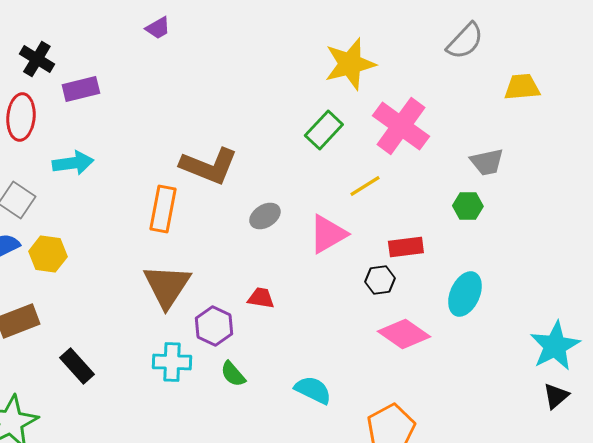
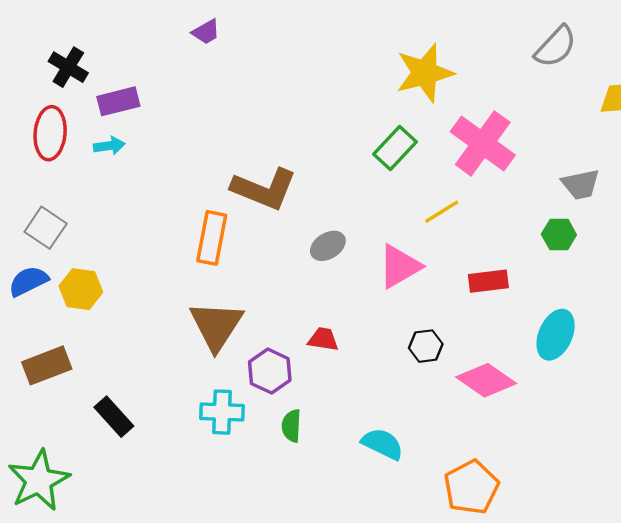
cyan arrow: (73, 163) -> (109, 146), moved, size x0.7
black hexagon: (380, 280) -> (426, 346), moved
green semicircle: (233, 374) -> (291, 426), turned 44

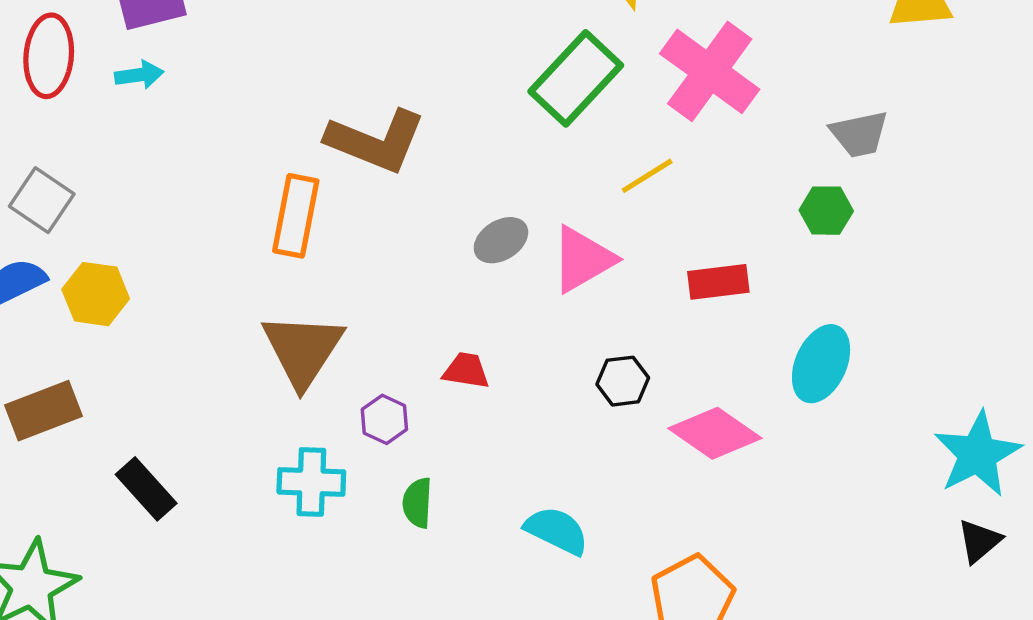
green rectangle: (395, 148) -> (576, 78), size x1.4
gray ellipse: (328, 246) -> (501, 240), moved
purple hexagon: (270, 371) -> (384, 419), size x0.7

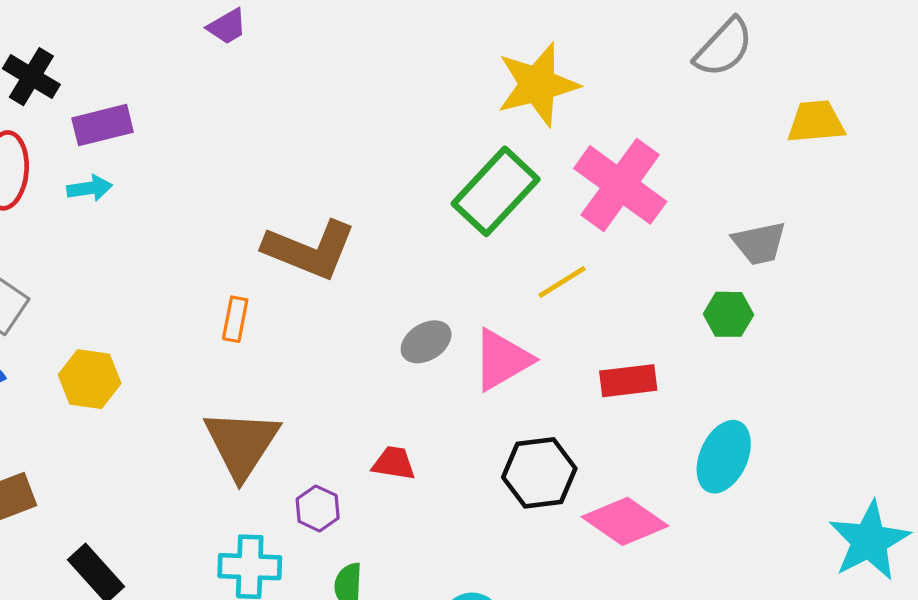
orange rectangle: (296, 216) -> (235, 319), size x0.6
yellow hexagon: (96, 294) -> (90, 379), moved
black hexagon: (623, 381) -> (539, 473), size x1.5

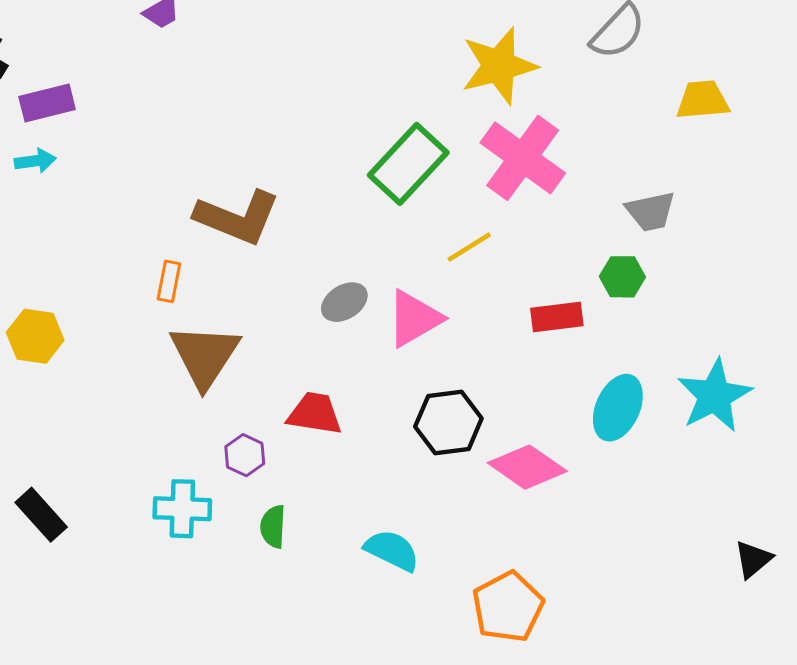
yellow star: (538, 85) -> (499, 66), moved
red rectangle: (628, 381) -> (557, 317), moved
brown triangle: (242, 444) -> (205, 356), moved
red trapezoid: (394, 463) -> (315, 414), size x1.4
cyan star: (869, 541) -> (714, 396), moved

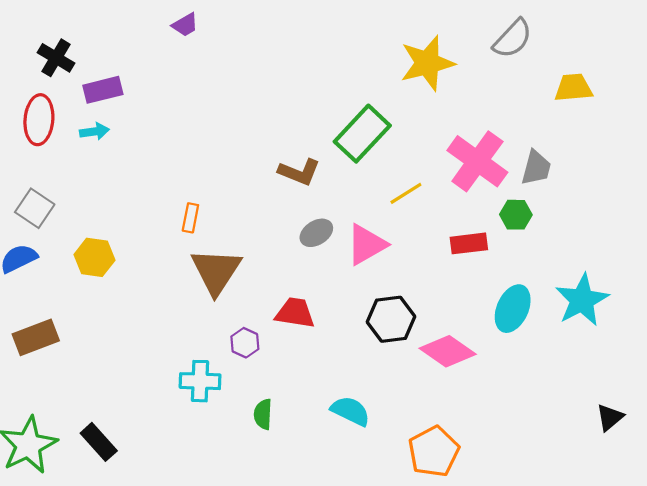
pink cross: (523, 158) -> (477, 161), moved
gray trapezoid: (651, 211) -> (536, 168), turned -63
brown L-shape: (237, 217) -> (299, 172), moved, size x0.7
black rectangle: (41, 515) -> (99, 442), moved
green semicircle: (273, 527) -> (263, 414), moved

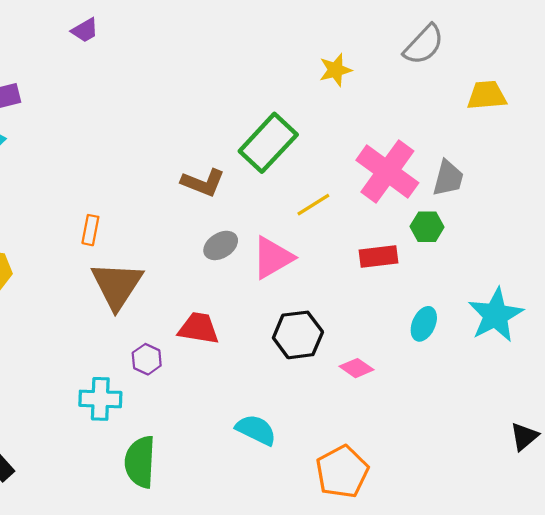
yellow star: (427, 63) -> (335, 70), size x0.6
cyan ellipse: (513, 309) -> (424, 324), size x0.7
pink diamond: (448, 351) -> (356, 368), size x0.6
green semicircle: (263, 414) -> (140, 462), moved, size x1.6

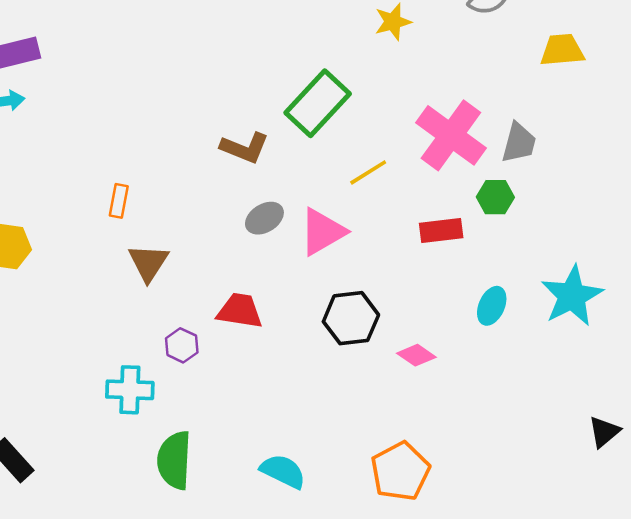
brown triangle: (117, 285) -> (148, 263), size x0.7
cyan semicircle: (256, 430) -> (283, 471), moved

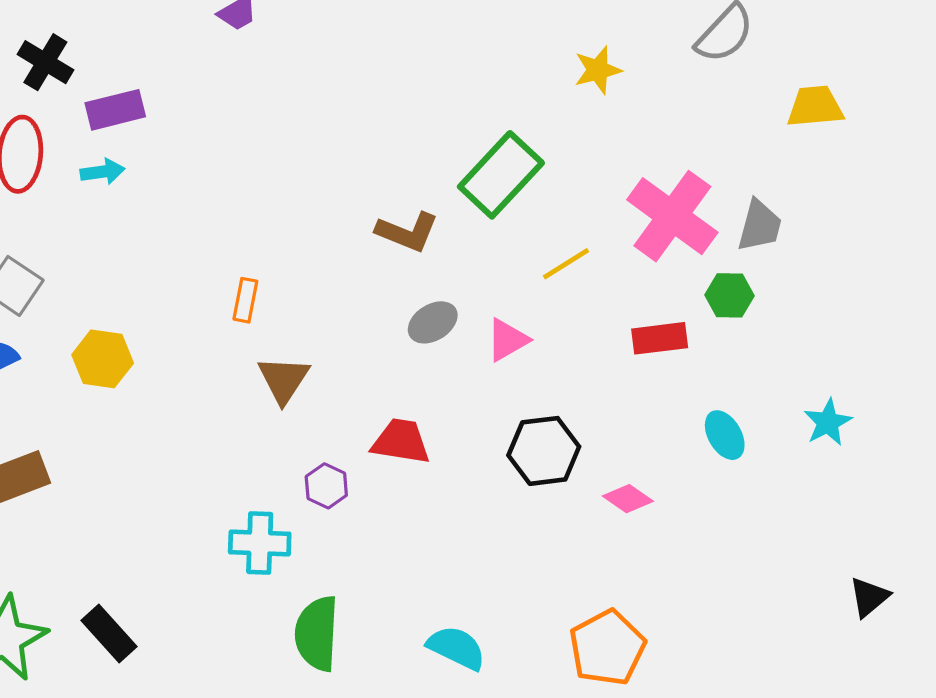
pink triangle: (323, 232) -> (507, 340), size x0.7
cyan star: (572, 296) -> (828, 422), size x0.6
cyan ellipse: (492, 306) -> (725, 435), turned -54

